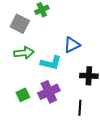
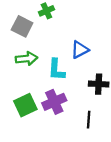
cyan L-shape: (51, 63) -> (56, 70), turned 80
green square: (23, 95) -> (25, 105), size x1.5

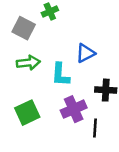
purple cross: (54, 102) -> (74, 109), moved

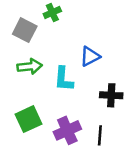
purple cross: (74, 109) -> (67, 130), moved

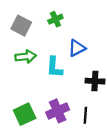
green cross: (52, 12) -> (55, 19), moved
green square: (28, 119) -> (25, 114), moved

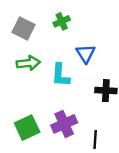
blue triangle: (77, 48) -> (86, 54), turned -36
black line: (85, 115) -> (95, 140), moved

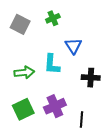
green arrow: (28, 63) -> (24, 72), moved

